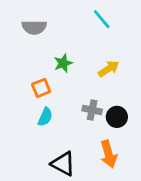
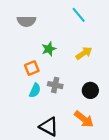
gray cross: (92, 110) -> (55, 85), moved
orange arrow: (109, 154) -> (84, 119), turned -36

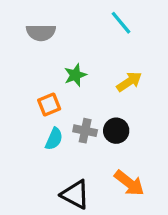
black circle: (90, 90) -> (116, 131), moved

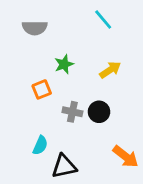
cyan semicircle: (54, 139) -> (40, 145), moved
orange arrow: (129, 183) -> (126, 157), moved
black triangle: (75, 194) -> (64, 166), turned -40

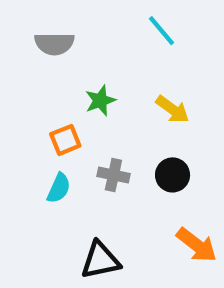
yellow arrow: (110, 70) -> (173, 109), turned 70
black circle: (99, 112) -> (173, 175), moved
cyan semicircle: (40, 145) -> (59, 188), moved

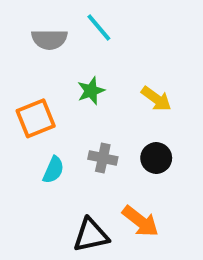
cyan line: (162, 31) -> (99, 27), moved
orange square: (65, 140) -> (36, 118), moved, size x1.4
orange arrow: (197, 245) -> (140, 221), moved

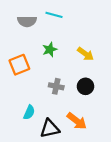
cyan line: (99, 27) -> (54, 15), turned -35
cyan semicircle: (53, 170) -> (29, 112), moved

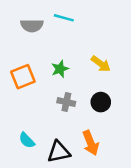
green star: (50, 50) -> (60, 69), moved
cyan semicircle: (29, 112) -> (27, 140), moved, turned 112
orange arrow: (77, 121) -> (91, 143), turned 30

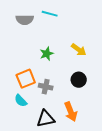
orange square: (23, 77) -> (26, 79), moved
gray cross: (66, 102) -> (46, 87), moved
cyan semicircle: (27, 140) -> (21, 101), moved

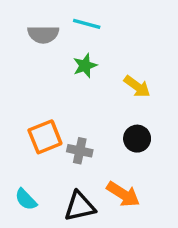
green star: (47, 54) -> (85, 66), moved
cyan semicircle: (21, 101) -> (26, 199), moved
orange arrow: (71, 112) -> (123, 194), turned -36

